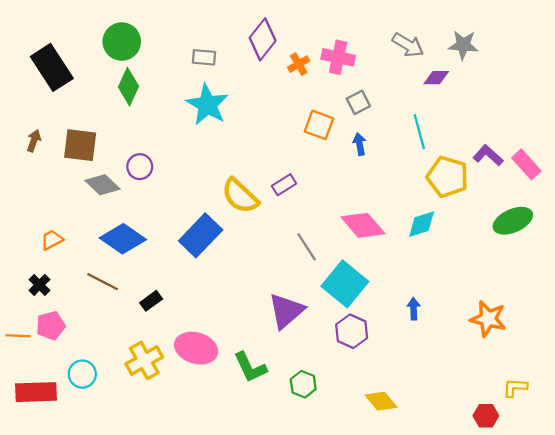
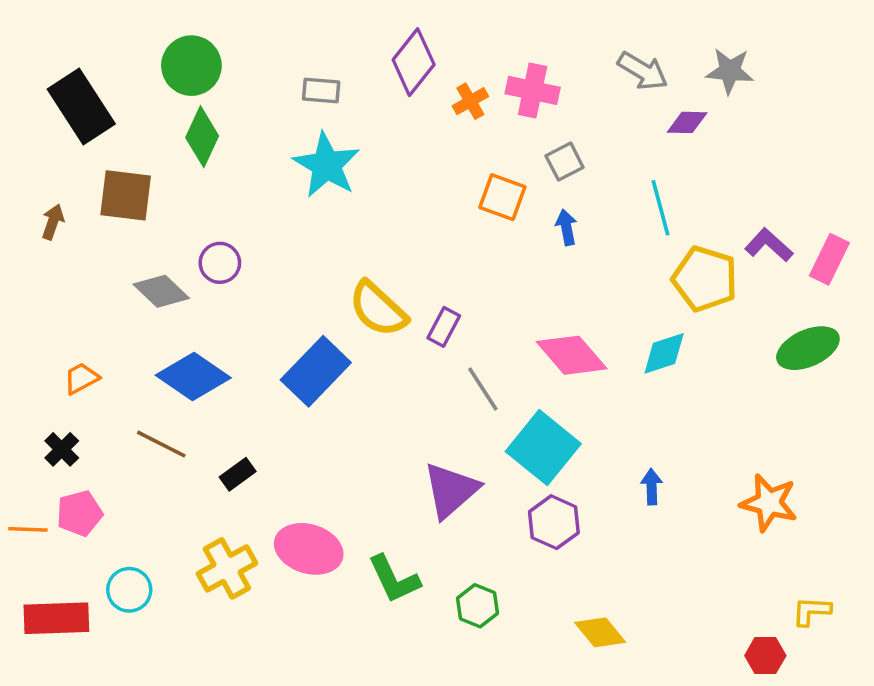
brown square: (80, 145) -> (126, 195), moved
pink rectangle: (526, 164) -> (829, 259), turned 68
purple rectangle: (284, 185) -> (444, 327), moved, turned -30

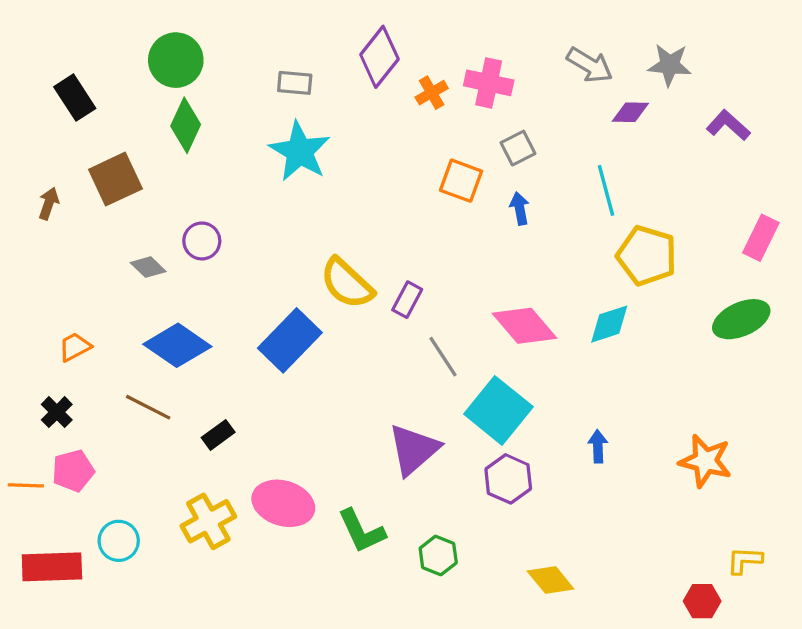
black rectangle: (81, 106) -> (75, 98), size x0.7
brown square: (126, 195) -> (115, 179), turned -32
purple L-shape: (769, 245) -> (728, 125), moved
gray diamond: (161, 291) -> (148, 267), size x0.7

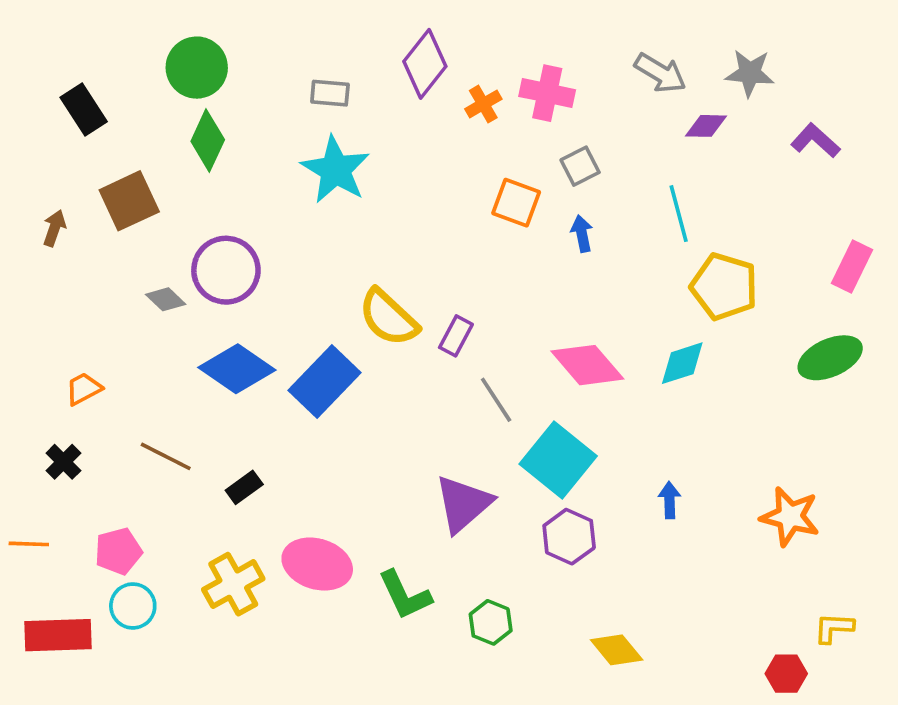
purple circle: (202, 241) -> (226, 270), size x1.6
blue diamond: (177, 345) -> (237, 369), moved
pink pentagon: (73, 471) -> (118, 551), moved

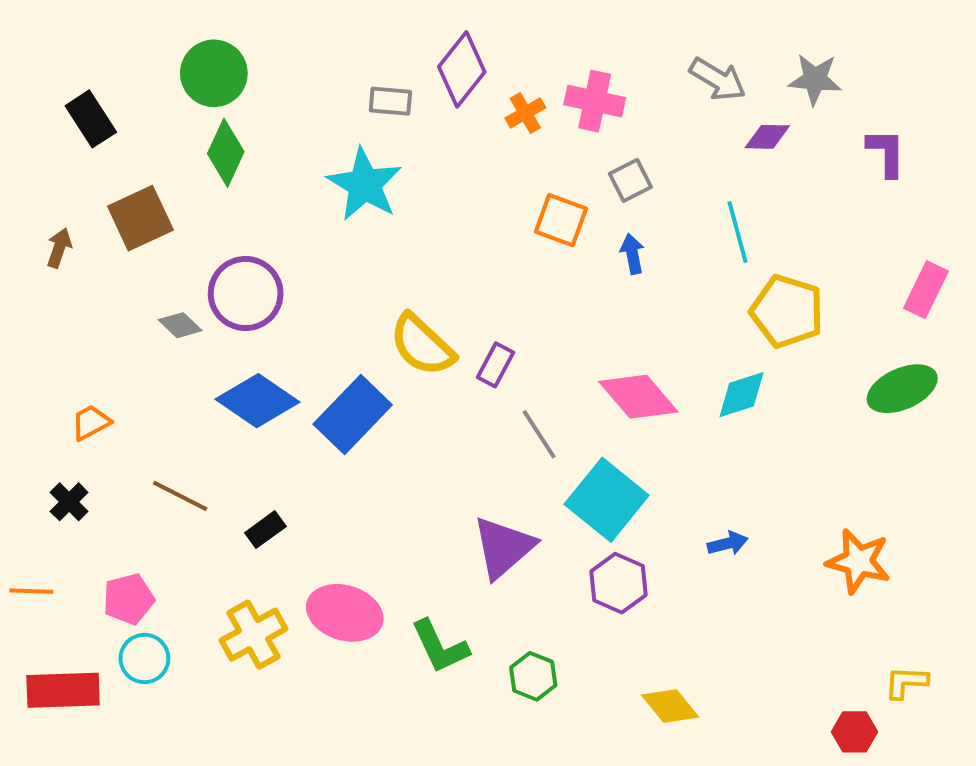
gray rectangle: (330, 93) -> (390, 101), moved
purple L-shape: (816, 141) -> (886, 153), turned 48
blue arrow: (669, 500) -> (728, 543), turned 78

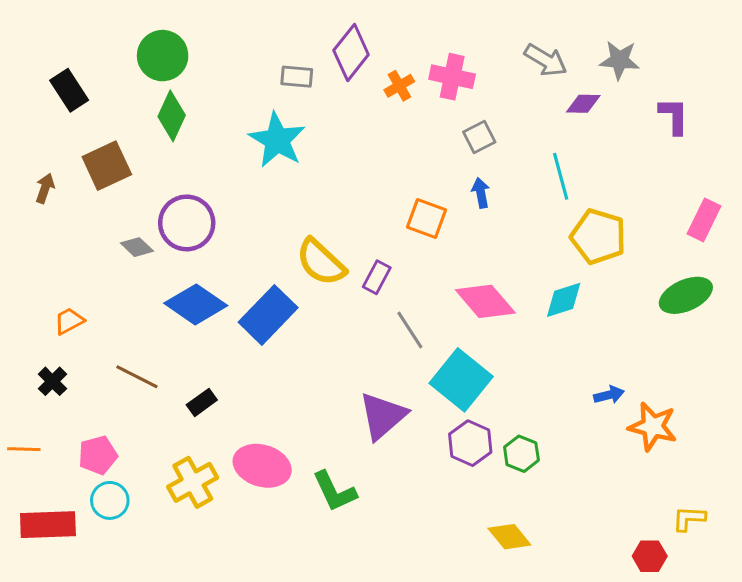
orange square: (561, 220) -> (426, 218), moved
blue arrow: (728, 543) -> (609, 395), moved
green hexagon: (533, 676) -> (521, 454), moved

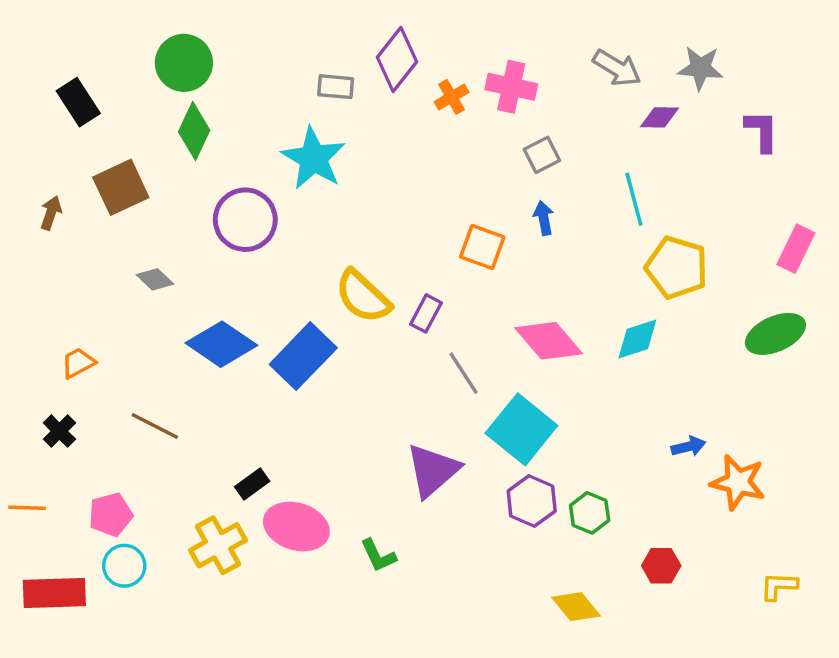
purple circle: (187, 223) -> (245, 220), moved
black rectangle: (202, 402) -> (252, 484), moved
green L-shape: (334, 491) -> (378, 556), size x0.7
red hexagon: (650, 556) -> (661, 566), moved

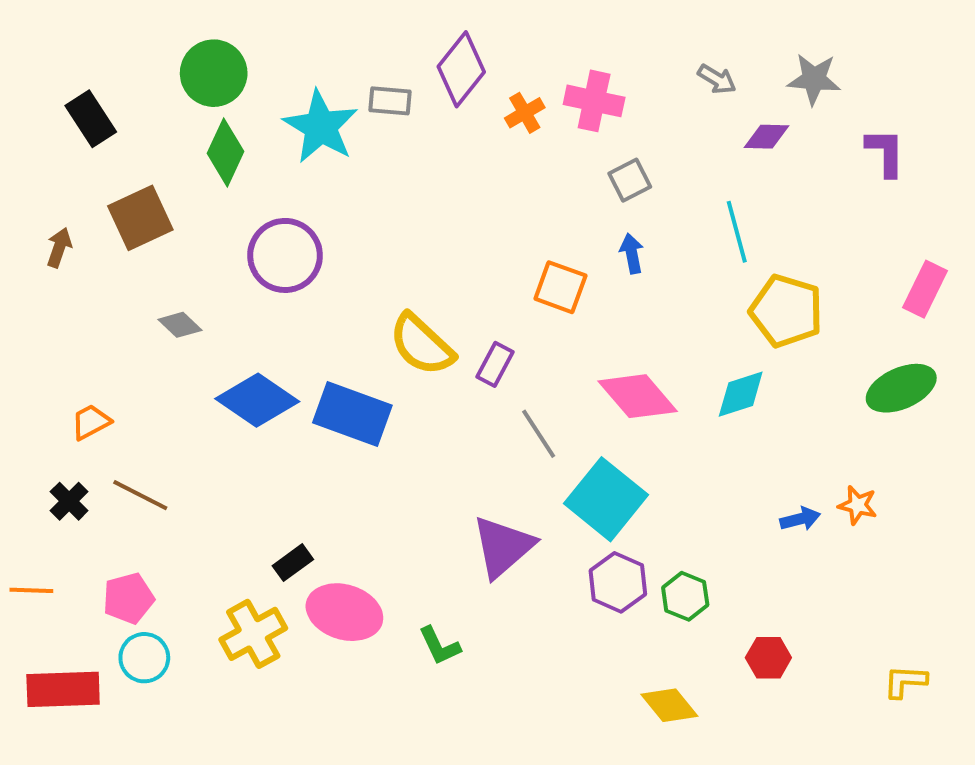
gray arrow: (617, 68) -> (717, 79), size x0.7
cyan star: (313, 158) -> (321, 127), moved
blue rectangle: (303, 356) -> (352, 414), turned 66
brown line: (155, 426) -> (140, 495), moved
orange star: (738, 482) -> (858, 505), moved, size x0.6

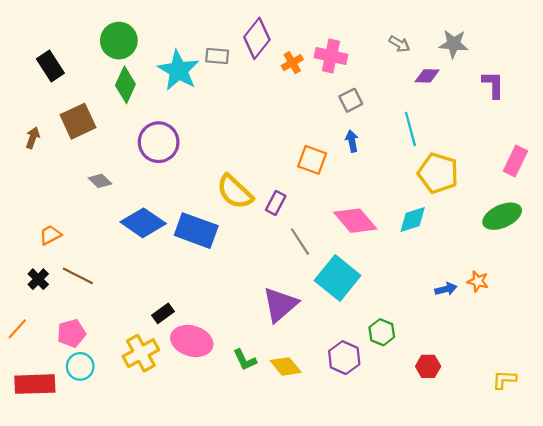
purple hexagon: (618, 582) -> (344, 358), moved
orange line: (31, 590) -> (17, 329), turned -50
yellow diamond: (669, 705) -> (286, 366), moved

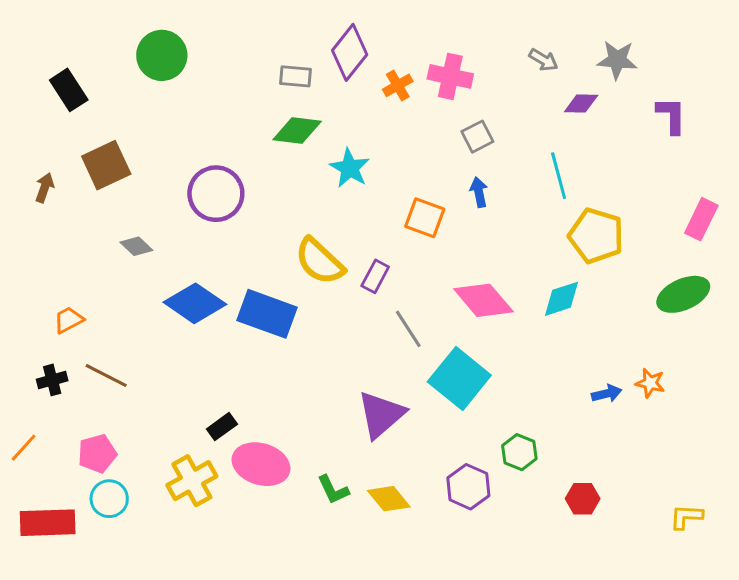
cyan star: (178, 70) -> (350, 168), moved, size x0.7
green diamond: (125, 85) -> (297, 131), moved, turned 72
black cross: (38, 279) -> (52, 380), turned 30

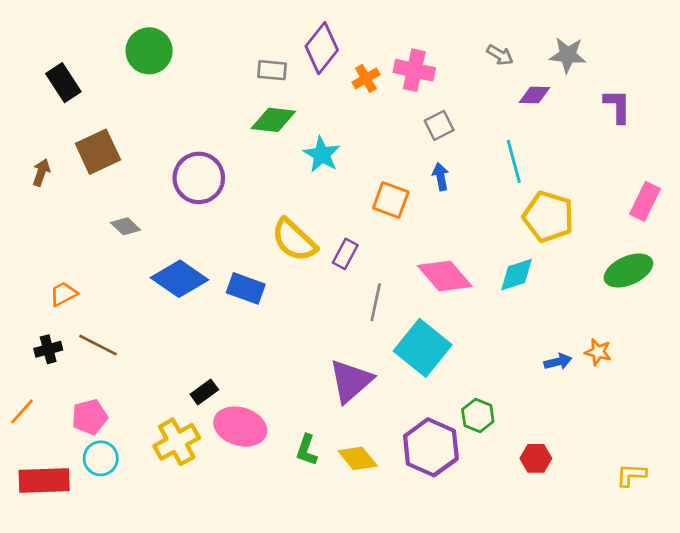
blue rectangle: (267, 314) -> (246, 288), size x0.7
gray line: (408, 329) -> (376, 302), turned 45
purple hexagon: (468, 487) -> (431, 447), size x1.4
green L-shape: (333, 490) -> (307, 450), turned 44

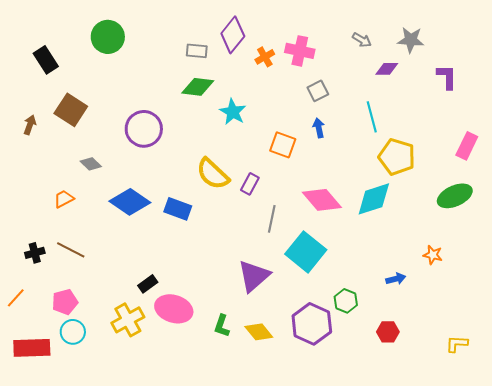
brown square: (98, 152) -> (71, 110), turned -32
cyan diamond: (517, 275) -> (374, 199), size x1.4
orange trapezoid: (63, 294) -> (64, 199), moved
blue arrow: (558, 362) -> (396, 279), moved

